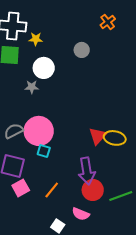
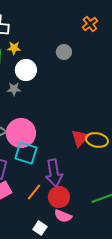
yellow star: (36, 39) -> (14, 48), moved
cyan square: (44, 151) -> (26, 153), size x1.6
purple arrow: (87, 171) -> (54, 173), moved
red circle: (93, 190) -> (59, 197), moved

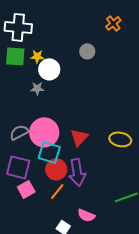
yellow star: (14, 48) -> (37, 56), moved
red triangle: (80, 138) -> (79, 137), moved
red circle: (59, 197) -> (56, 169), moved

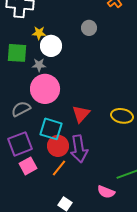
green square: (15, 56) -> (17, 53), moved
pink circle: (44, 132) -> (45, 89), moved
purple square: (18, 167) -> (20, 144), turned -35
pink semicircle: (86, 215) -> (106, 192), moved

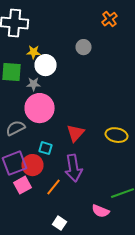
cyan square: (51, 129) -> (46, 148), size x0.6
red circle: (58, 146) -> (32, 165), moved

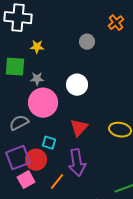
orange cross: (110, 19) -> (116, 23), moved
white circle: (46, 65) -> (77, 85), moved

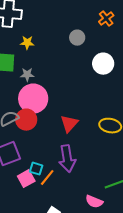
white circle: (77, 85) -> (103, 64), moved
cyan square: (49, 143) -> (36, 169), moved
red circle: (36, 160) -> (26, 120), moved
pink square: (26, 180) -> (26, 179), moved

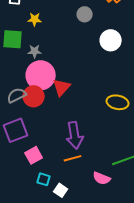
red triangle: (69, 124) -> (62, 87), moved
cyan square: (36, 169) -> (44, 179), moved
orange line: (47, 178) -> (73, 158), moved, turned 36

